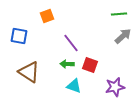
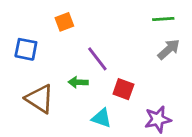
green arrow: (67, 64) -> (78, 82), moved

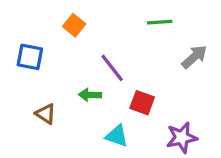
green line: (163, 19) -> (160, 22), moved
orange square: (64, 22) -> (74, 25), turned -30
brown triangle: (40, 99) -> (46, 114), size x0.6

